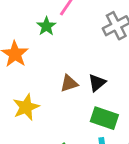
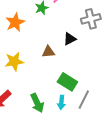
black triangle: (97, 83) -> (70, 39), moved

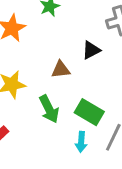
green arrow: (37, 103) -> (49, 109), moved

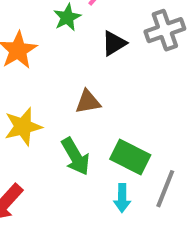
black triangle: (91, 50) -> (114, 43), moved

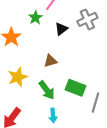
cyan arrow: (122, 198) -> (53, 115), moved

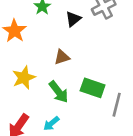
cyan arrow: (53, 115) -> (51, 123), moved, turned 56

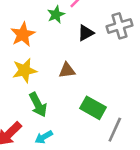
yellow star: (24, 78) -> (25, 70), moved
green arrow: (59, 92) -> (38, 105), moved

